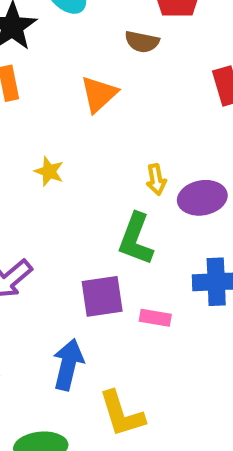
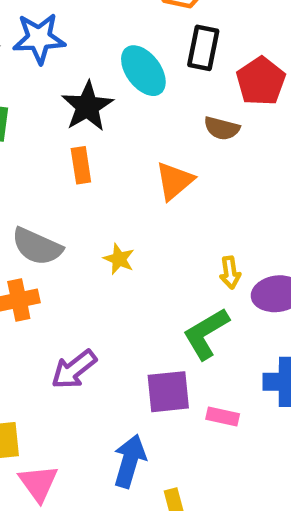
green L-shape: (136, 239) -> (206, 334), turned 36

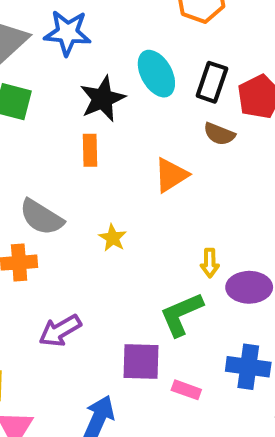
black rectangle: (203, 48) -> (212, 82), moved

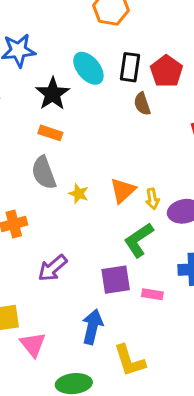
brown semicircle: (219, 134) -> (142, 104), turned 60
orange rectangle: (90, 150) -> (50, 133), turned -60
orange triangle: (171, 175) -> (123, 191), moved
gray semicircle: (41, 217) -> (44, 173), moved, turned 48

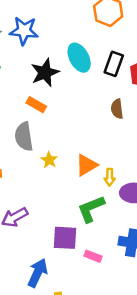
brown semicircle: (142, 104) -> (117, 109), moved

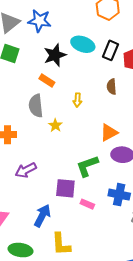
cyan ellipse: (79, 58) -> (83, 44), turned -45
orange triangle: (86, 165) -> (109, 133), moved
yellow arrow: (110, 177) -> (77, 100), moved

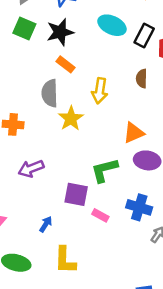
black star: (55, 55) -> (60, 32), moved
yellow arrow: (77, 100) -> (100, 91), size x1.5
yellow star: (55, 125) -> (71, 119), size x1.5
blue arrow: (42, 216) -> (46, 224), size x0.6

